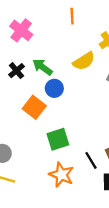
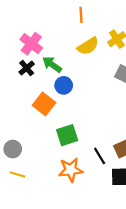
pink cross: (21, 30) -> (31, 44), moved
yellow semicircle: (84, 61) -> (88, 46), moved
orange star: (61, 175) -> (71, 170), turned -30

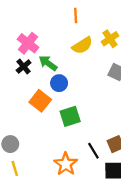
green square: (67, 135) -> (70, 116), moved
orange star: (71, 170) -> (66, 164), turned -30
yellow line: (17, 174) -> (15, 168), turned 56

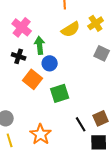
green arrow: (48, 63) -> (40, 45), turned 48
black cross: (24, 66) -> (19, 56), moved, turned -32
orange star: (66, 164) -> (41, 134), moved

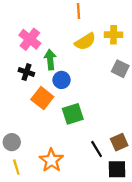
yellow cross: (96, 23) -> (114, 35), turned 35

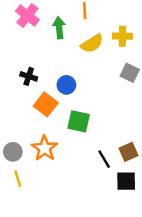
pink cross: (30, 39) -> (27, 16), moved
green arrow: (50, 60) -> (59, 28), moved
green square: (73, 114) -> (79, 121), turned 30
orange star: (51, 160) -> (45, 148), moved

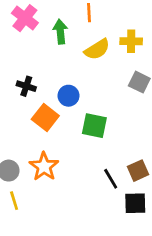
green square: (79, 121) -> (94, 126), moved

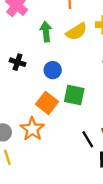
green arrow: (60, 32) -> (46, 32), moved
orange square: (45, 117) -> (47, 103), moved

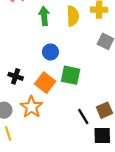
yellow semicircle: (76, 32) -> (73, 16), turned -60
black cross: (18, 62) -> (16, 76), moved

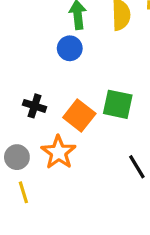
blue circle: (50, 52) -> (70, 48), moved

